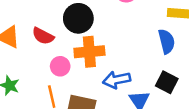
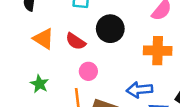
orange cross: (89, 52) -> (158, 51), moved

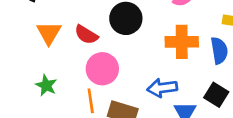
orange triangle: (43, 39) -> (49, 33), turned 30
pink circle: (88, 71) -> (102, 69), size x1.5

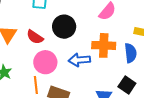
blue arrow: (162, 88) -> (79, 60), moved

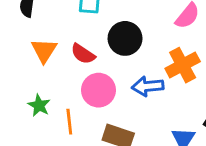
orange cross: (104, 45) -> (183, 65), turned -30
orange line: (36, 85) -> (69, 122), moved

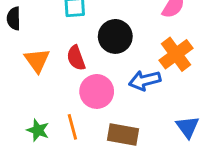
red semicircle: (83, 54) -> (76, 58), turned 45
green star: (39, 105) -> (38, 130), moved

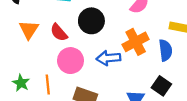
red semicircle: (76, 58) -> (59, 32), turned -30

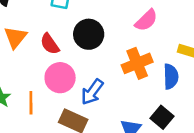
blue arrow: (108, 58) -> (92, 92), moved, turned -55

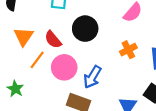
orange cross: (137, 63) -> (128, 50), size x0.7
orange line: (31, 103) -> (37, 60), moved, turned 42

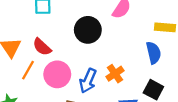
black circle: (85, 29) -> (88, 30), moved
orange cross: (128, 50) -> (115, 74), moved

